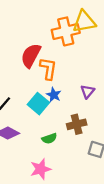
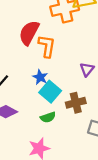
blue star: (54, 95) -> (40, 77), moved
cyan square: (38, 104) -> (50, 92), moved

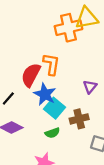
red semicircle: (29, 33) -> (31, 75), moved
blue star: (40, 77) -> (45, 94), size x1.5

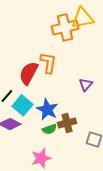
blue star: (45, 94) -> (47, 109), moved
cyan square: (55, 108) -> (22, 105), moved
brown cross: (79, 119) -> (67, 123), moved

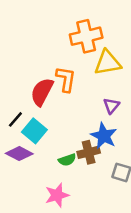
yellow triangle: (83, 18) -> (108, 63), moved
blue star: (47, 109) -> (104, 136), moved

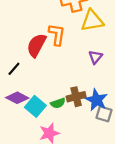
cyan square: (34, 131) -> (35, 106), moved
blue star: (104, 136) -> (96, 100), moved

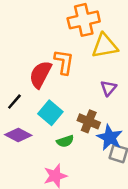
brown cross: (76, 97) -> (89, 121), moved, turned 36
cyan square: (35, 106) -> (50, 113), moved

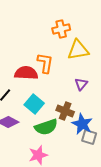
orange cross: (84, 20) -> (61, 29), size x0.7
red semicircle: (40, 74) -> (26, 73), turned 65
green semicircle: (65, 141) -> (46, 127), size x1.6

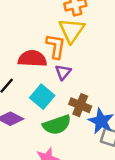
yellow triangle: (78, 50) -> (72, 30), moved, turned -45
purple triangle: (81, 84) -> (63, 72), moved

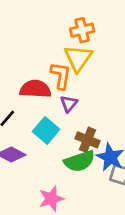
green semicircle: (57, 125) -> (79, 161), moved

